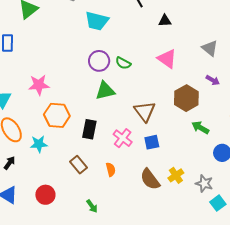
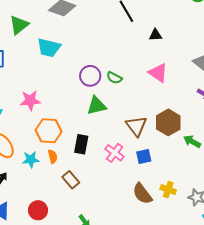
cyan trapezoid: (97, 21) -> (49, 48), moved
brown hexagon: (186, 98) -> (168, 122), moved
orange semicircle: (111, 170) -> (53, 157), moved
yellow cross: (176, 175) -> (168, 190), turned -35

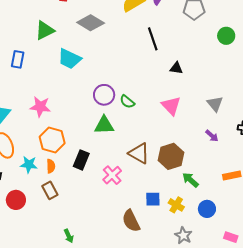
brown triangle: (136, 126) -> (139, 153), turned -35
blue square: (144, 157) -> (153, 199), moved
brown rectangle: (71, 180) -> (50, 190), moved
yellow cross: (168, 190) -> (176, 205), moved
red circle: (38, 210) -> (16, 200), moved

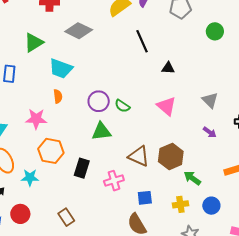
orange semicircle: (51, 166) -> (58, 96), moved
pink cross: (112, 175) -> (114, 181), turned 30
brown rectangle: (50, 190) -> (66, 217), moved
blue square: (153, 199) -> (145, 198), moved
yellow cross: (176, 205) -> (180, 204), turned -35

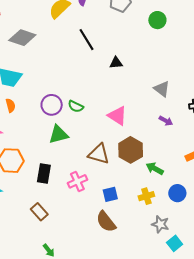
pink triangle: (166, 106) -> (117, 116), moved
brown rectangle: (66, 217) -> (39, 212), moved

